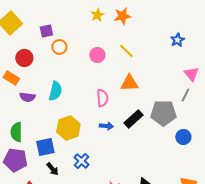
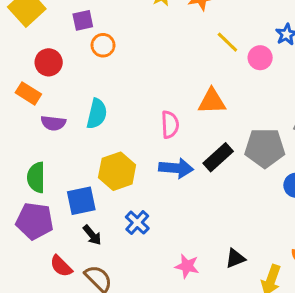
yellow line: (126, 51) -> (227, 42), moved
pink circle: (97, 55) -> (260, 58), moved
blue arrow: (106, 126) -> (176, 168), size x1.5

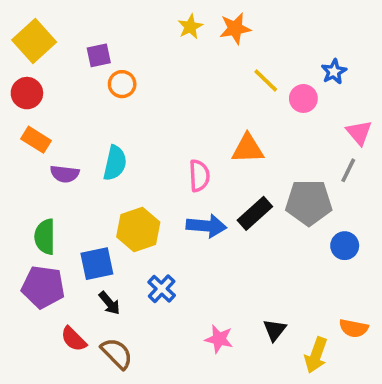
red circle: (49, 62) -> (27, 93), moved
black triangle: (235, 258) -> (275, 330), turned -30

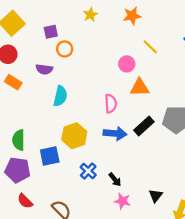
yellow star: (190, 27) -> (90, 15), moved
pink circle: (303, 98) -> (127, 64), moved
purple semicircle: (65, 174) -> (44, 69), moved
black arrow: (110, 303) -> (115, 180), moved
red semicircle: (74, 339) -> (25, 201), moved

